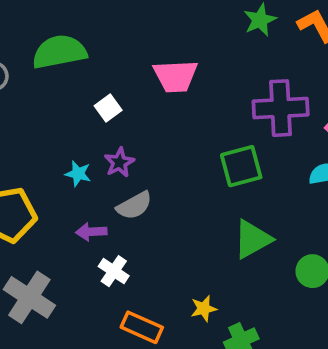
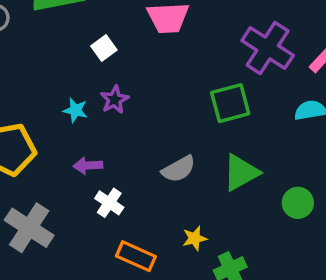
purple cross: (281, 108) -> (268, 48), turned 36
gray semicircle: (134, 206) -> (179, 169), moved

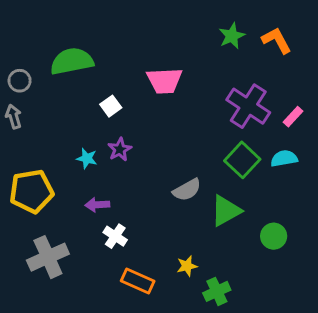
green square: (230, 103) -> (242, 160), moved, turned -32
gray semicircle: (179, 169) -> (187, 190), moved
gray cross: (29, 228) -> (48, 257), turned 33

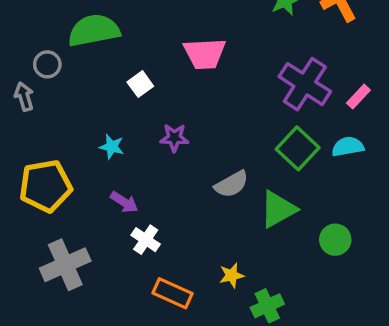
gray circle: (20, 81) -> (47, 64), moved
purple star: (120, 149) -> (174, 138), moved, turned 30
purple arrow: (97, 205) -> (124, 202), turned -145

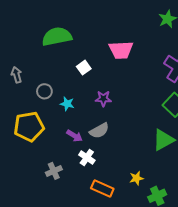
gray circle: (47, 64) -> (44, 91), moved
gray semicircle: (232, 184) -> (99, 131), moved
gray cross: (65, 265) -> (54, 171), moved, size x0.6

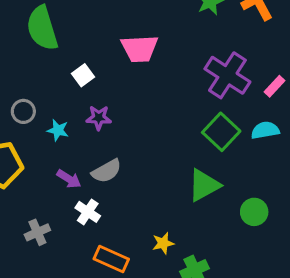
green semicircle: (57, 37) -> (42, 28), turned -96
purple star: (103, 99) -> (99, 118), moved

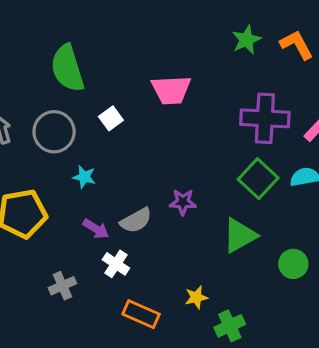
purple cross: (227, 75) -> (265, 118), turned -30
gray circle: (23, 111) -> (54, 132), moved, size x1.6
purple star: (99, 118) -> (183, 202), moved

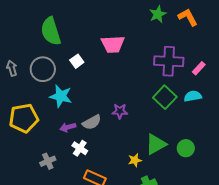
cyan star: (84, 177) -> (61, 96), size x1.6
purple arrow: (96, 229) -> (68, 127), turned 133
green triangle: (240, 235) -> (156, 144), moved
yellow star: (196, 297) -> (135, 160), moved

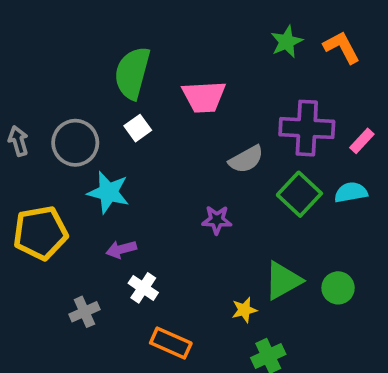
green semicircle: (51, 31) -> (132, 73), moved, turned 32
gray semicircle: (92, 122) -> (246, 159), moved

